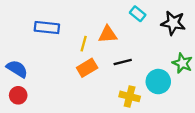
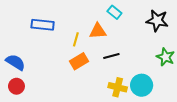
cyan rectangle: (138, 14) -> (114, 12), moved
cyan circle: (158, 82) -> (142, 85), moved

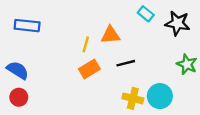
cyan rectangle: (114, 12) -> (146, 14), moved
blue rectangle: (43, 25) -> (27, 26), moved

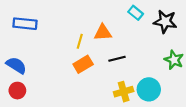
yellow cross: (133, 98) -> (124, 92), turned -30

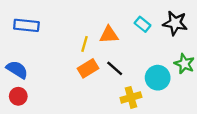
cyan rectangle: (136, 13) -> (143, 24), moved
black line: (117, 59) -> (115, 68), moved, turned 56
cyan circle: (149, 89) -> (158, 78), moved

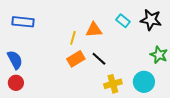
blue semicircle: (17, 70) -> (15, 60), turned 30
cyan circle: (158, 78) -> (144, 82), moved

